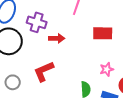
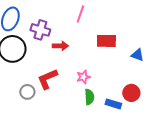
pink star: (107, 69) -> (83, 77), moved
gray circle: (13, 82) -> (27, 92), moved

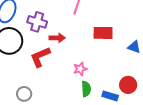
red L-shape: (47, 79) -> (40, 57), moved
gray circle: (27, 92) -> (24, 94), moved

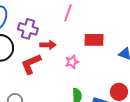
pink star: (80, 69) -> (72, 62), moved

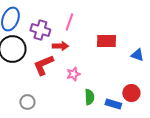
pink line: (68, 13) -> (69, 22), moved
pink star: (72, 62) -> (73, 74), moved

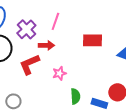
purple cross: (40, 30) -> (26, 29), turned 30

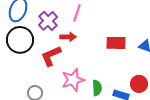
red rectangle: (92, 40) -> (116, 43), moved
pink star: (59, 73) -> (73, 80), moved, size x1.6

